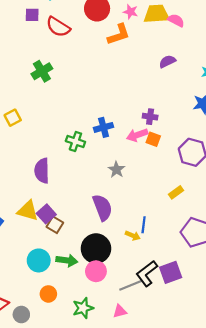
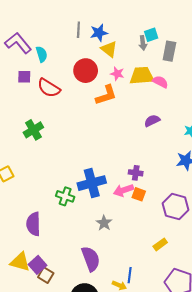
blue cross: (104, 127) -> (92, 183), size x1.5

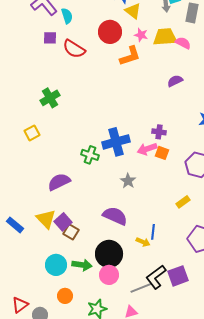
green cross: (33, 130) -> (50, 98), moved
purple semicircle: (33, 224) -> (59, 182), turned 65
purple semicircle: (91, 259) -> (115, 216), turned -45
yellow triangle: (20, 262) -> (46, 219), turned 30

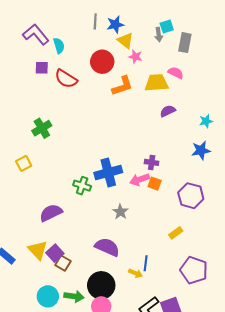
pink star: (141, 35) -> (135, 57), moved
yellow trapezoid: (165, 37) -> (157, 83), moved

